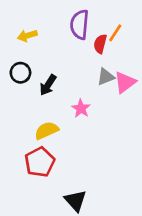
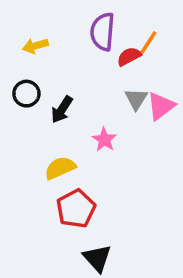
red semicircle: (100, 44) -> (129, 56), turned 48
gray triangle: (106, 77) -> (136, 99), turned -36
red pentagon: (40, 162) -> (76, 209), moved

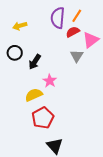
orange line: (149, 42) -> (77, 16), moved
pink triangle: (161, 106) -> (91, 40), moved
pink star: (104, 140) -> (50, 81), moved

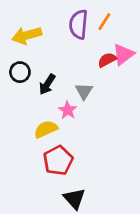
yellow arrow: (20, 26) -> (27, 35), size x1.5
red semicircle: (73, 32) -> (107, 60), moved
gray triangle: (77, 56) -> (84, 91), moved

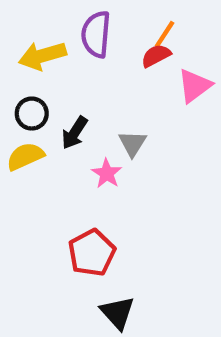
purple semicircle: (78, 24) -> (96, 34), moved
red semicircle: (107, 60) -> (156, 56), moved
yellow semicircle: (46, 129) -> (25, 156), moved

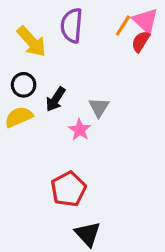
yellow arrow: (42, 56) -> (32, 42), turned -116
red semicircle: (156, 56) -> (141, 42), moved, turned -30
pink triangle: (195, 86) -> (145, 21), moved, turned -40

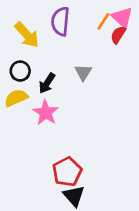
gray triangle: (99, 107) -> (83, 72), moved
pink star: (80, 130) -> (46, 113), moved, size x1.4
red pentagon: (68, 189) -> (67, 172), moved

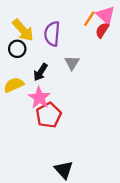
purple semicircle: (60, 21) -> (52, 34), moved
black circle: (20, 71) -> (17, 49), moved
red pentagon: (67, 172) -> (49, 115), moved

